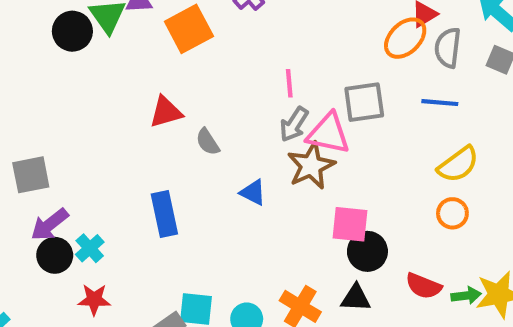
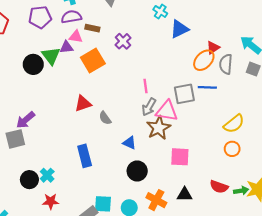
blue line: (440, 103) -> (207, 87), moved
purple arrow: (50, 224) -> (26, 120), moved
black circle: (367, 251) -> (137, 171), moved

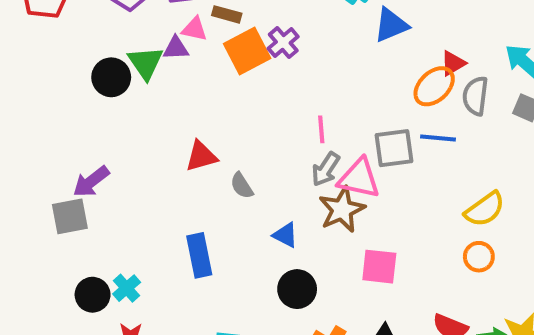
orange square: (93, 61) -> (247, 51), moved

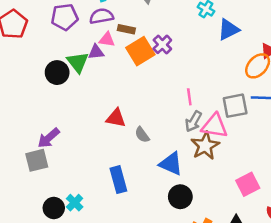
red triangle: (201, 156) -> (116, 118), turned 30
blue triangle: (285, 235) -> (171, 164), size x1.5
pink square: (379, 267) -> (248, 184), moved, turned -30

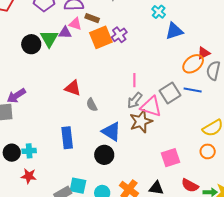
gray square: (235, 106) -> (170, 93), turned -30
black circle: (180, 197) -> (104, 155), moved
cyan cross: (75, 203) -> (29, 151), turned 32

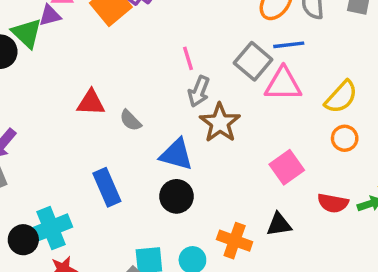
pink triangle: (151, 107) -> (283, 84), moved
cyan cross: (29, 151) -> (51, 228), size x1.6

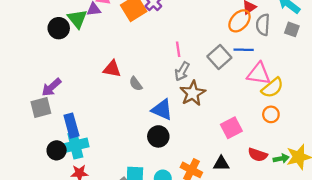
pink triangle: (283, 84) -> (259, 74), moved
blue rectangle: (107, 187) -> (71, 126), moved

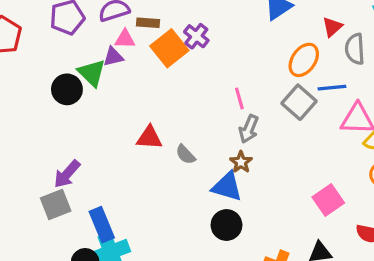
orange ellipse: (239, 21) -> (304, 60), moved
brown star: (193, 93) -> (241, 162), moved, size x0.6

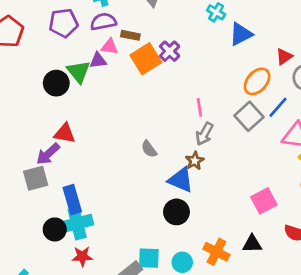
blue line: (332, 88) -> (278, 107), turned -50
red triangle: (149, 138) -> (65, 133), moved

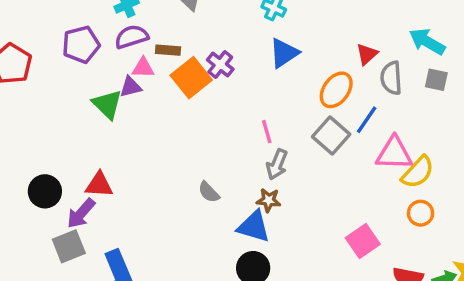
blue triangle: (241, 34) -> (284, 53), moved
black circle: (56, 83) -> (45, 191), moved
brown star: (195, 161) -> (269, 200), turned -30

